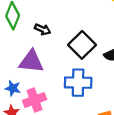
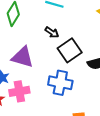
black arrow: (43, 29) -> (52, 32), moved

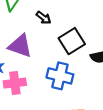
black arrow: (52, 32) -> (44, 18), moved

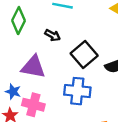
pink cross: (15, 83) -> (33, 105), turned 30

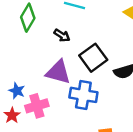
purple triangle: (33, 67) -> (58, 72), moved
pink cross: (33, 105) -> (37, 106), turned -35

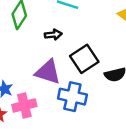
black arrow: (62, 35) -> (53, 35), turned -42

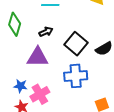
purple triangle: (48, 72) -> (38, 57), moved

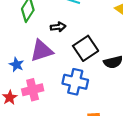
purple triangle: (38, 57) -> (42, 51), turned -35
blue star: (20, 86) -> (17, 65), moved

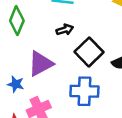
black arrow: (58, 27) -> (65, 30), moved

